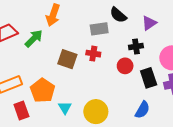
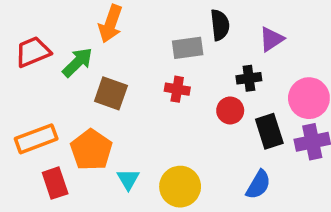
black semicircle: (118, 15) -> (220, 25), turned -138
brown square: (67, 59) -> (111, 93), moved

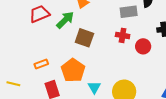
red circle: (230, 110) -> (143, 46), moved
orange rectangle: (36, 139) -> (41, 64), size x0.6

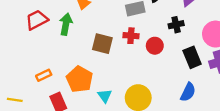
green arrow: (65, 20) -> (66, 24), turned -30
brown square: (84, 38) -> (102, 44), moved

